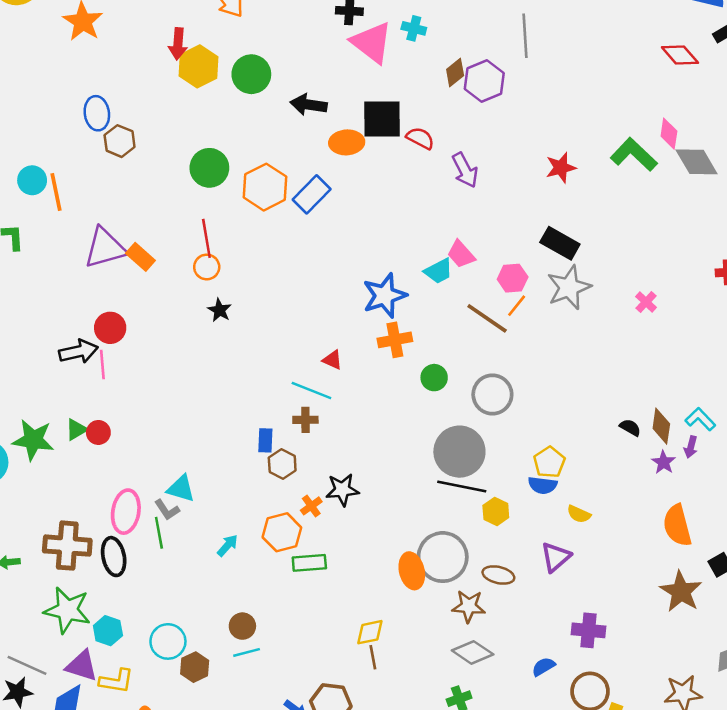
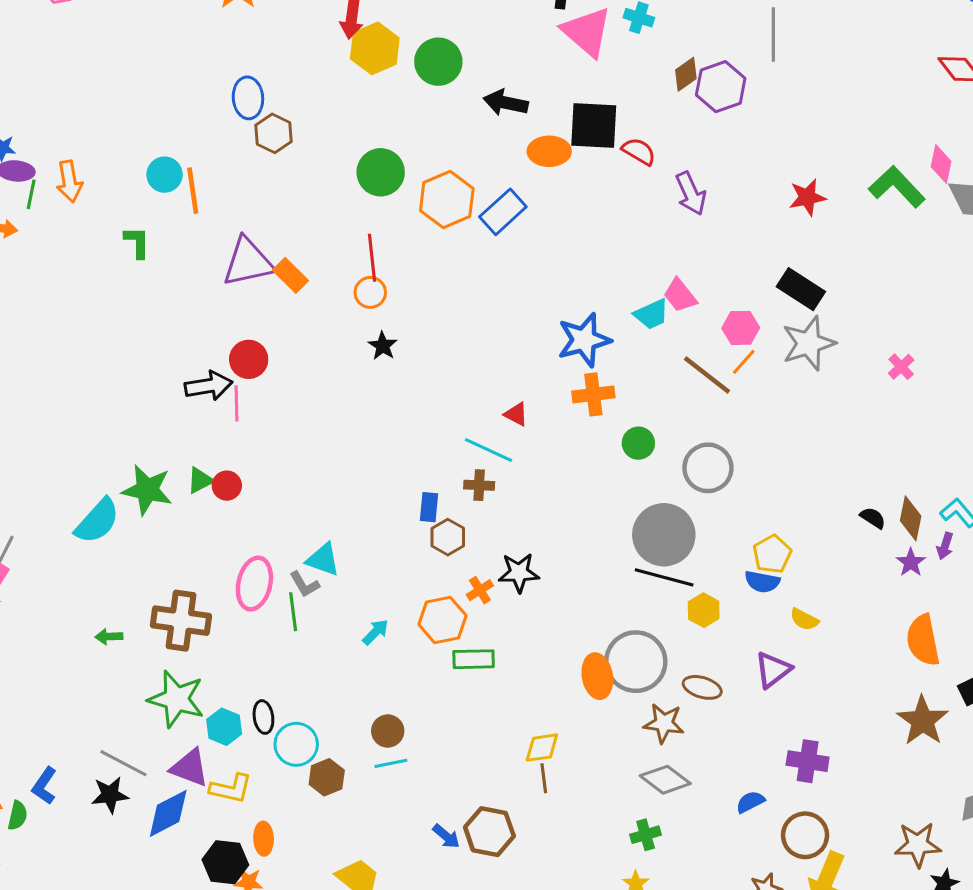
black ellipse: (114, 557) -> (263, 717), moved, size x0.7

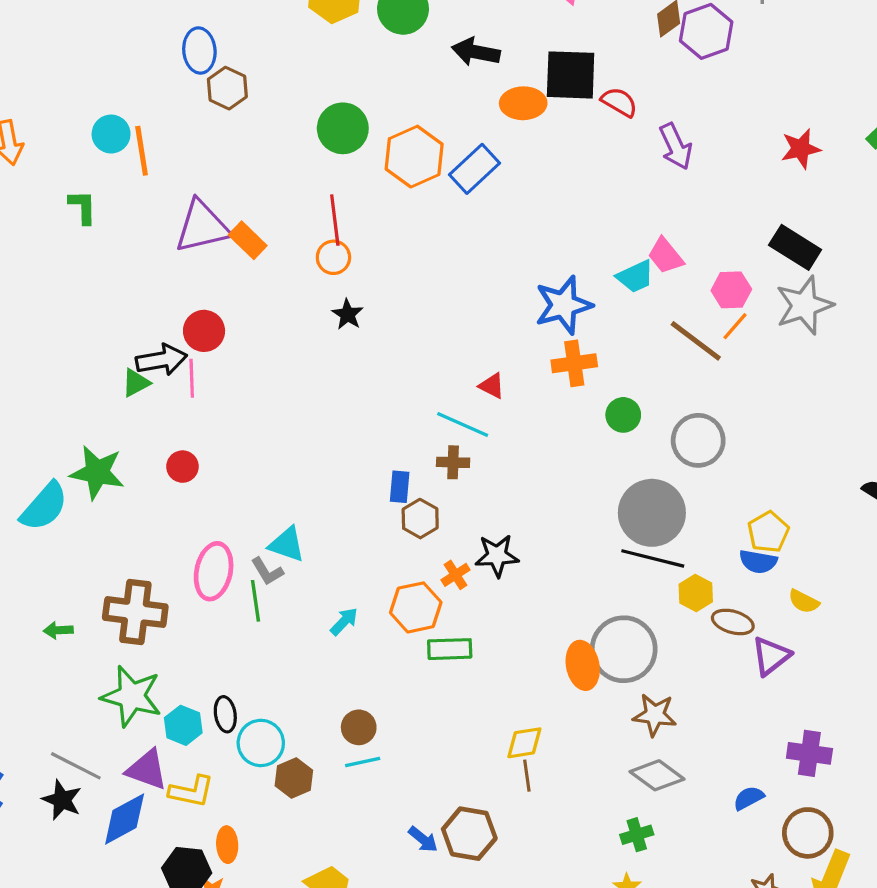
green triangle: (200, 480) -> (136, 383), moved
brown ellipse: (702, 687) -> (733, 622), moved
black star: (110, 795) -> (62, 800), turned 30

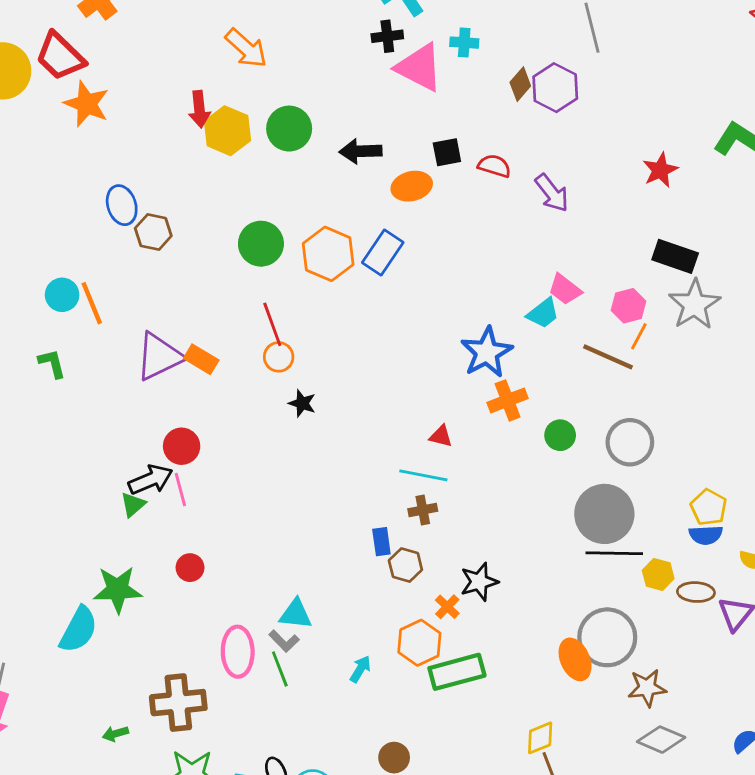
black square: (571, 75) -> (447, 152), size x0.6
green rectangle: (450, 649) -> (457, 672), size x1.4

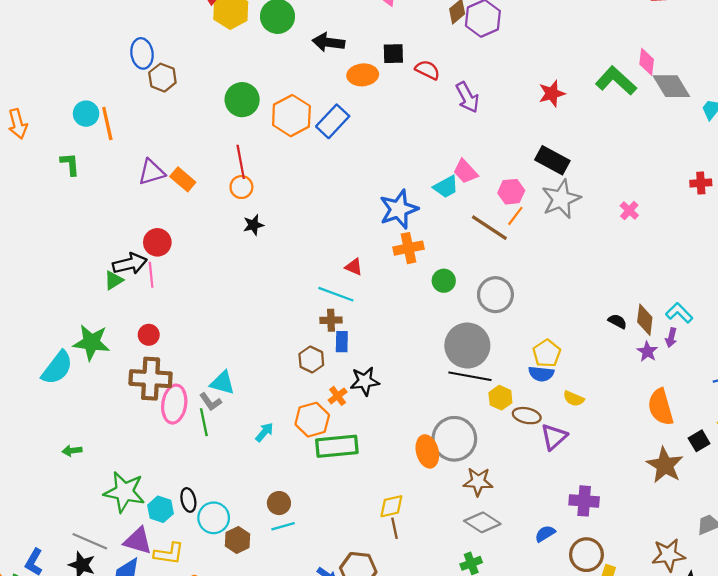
purple triangle: (159, 357) -> (152, 172), size x0.7
black star: (302, 403) -> (253, 225), turned 30
blue rectangle: (381, 542) -> (342, 342), moved
brown cross: (178, 703) -> (151, 379), moved

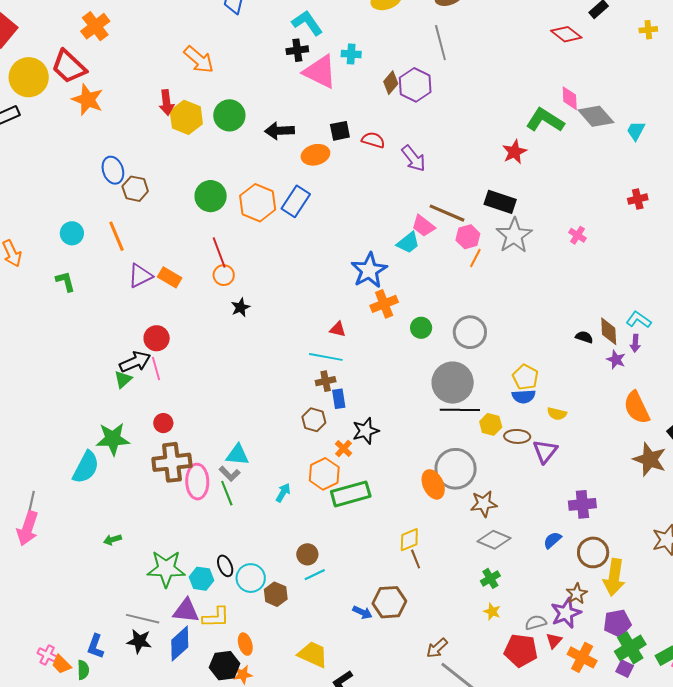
red star: (552, 93) -> (514, 152), moved
orange line: (107, 124) -> (117, 236), moved
brown line: (489, 228) -> (447, 213), moved

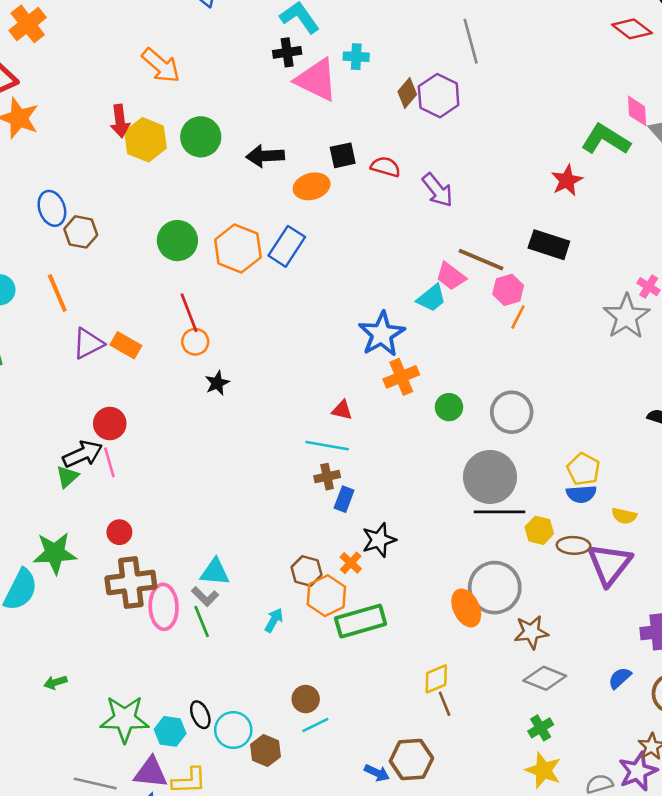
gray star: (514, 235) -> (626, 316), moved
blue rectangle: (339, 399) -> (344, 499), turned 30
brown hexagon: (314, 420) -> (307, 571), moved
purple triangle: (545, 451) -> (609, 564), size x1.4
yellow star: (492, 611) -> (543, 770), size x1.6

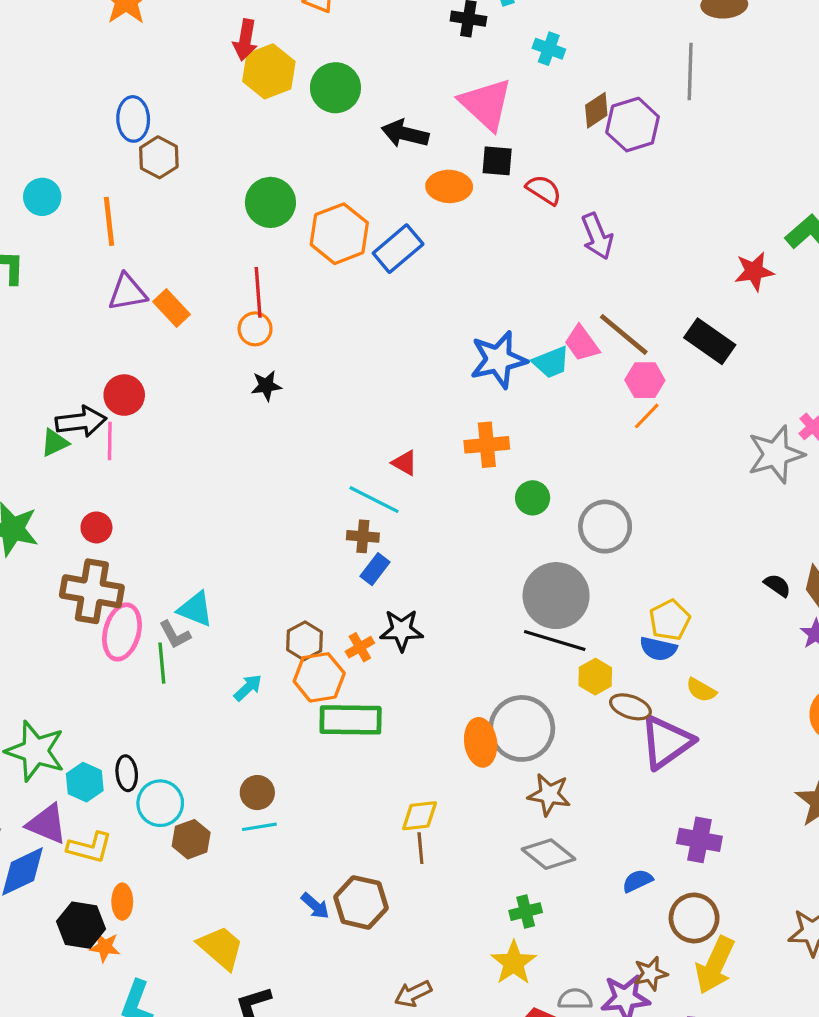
pink triangle: (316, 80) -> (486, 104), moved
blue star: (382, 334) -> (498, 360), moved

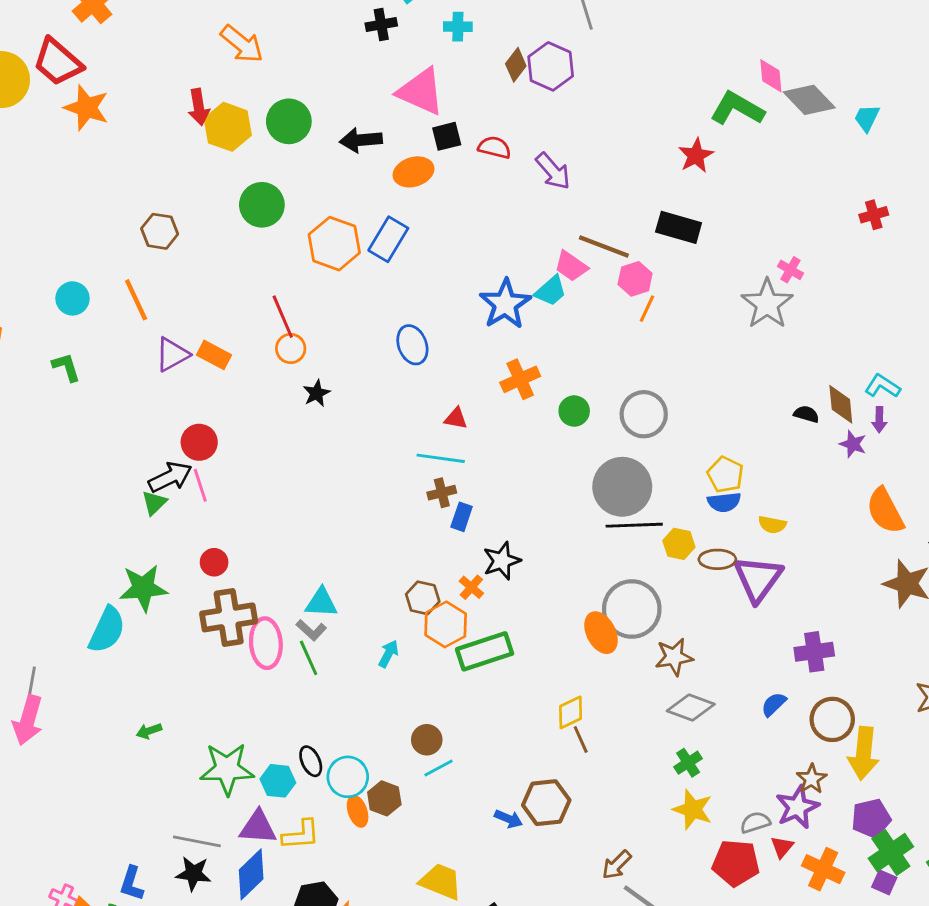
blue ellipse: (133, 119) -> (412, 345), moved
green circle: (270, 202) -> (262, 205), moved
orange ellipse: (122, 902) -> (358, 811), moved

